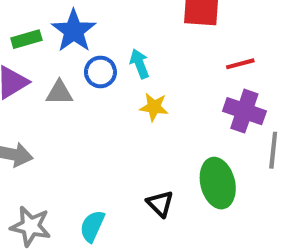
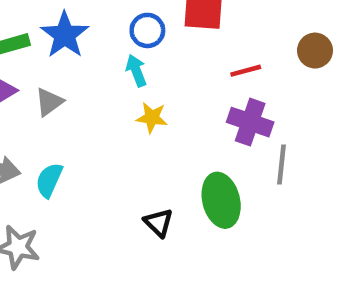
blue circle: (100, 72) -> (147, 30), moved
gray triangle: (59, 93) -> (49, 102), turned -36
cyan semicircle: (92, 226) -> (49, 180), moved

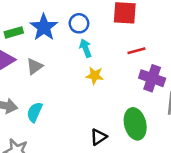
blue circle: (147, 30) -> (79, 23), moved
red line: (246, 71) -> (136, 51), moved
black triangle: (159, 223) -> (99, 137), turned 42

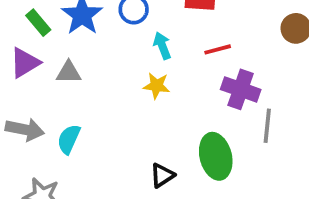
green rectangle: (14, 32) -> (38, 23), turned 66
cyan arrow: (86, 48) -> (162, 46), moved
gray triangle: (35, 66) -> (69, 72), turned 36

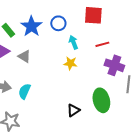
gray triangle: (69, 72) -> (24, 56), turned 32

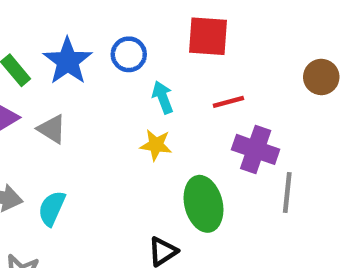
green ellipse: (101, 100) -> (204, 204), moved

